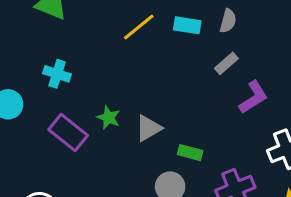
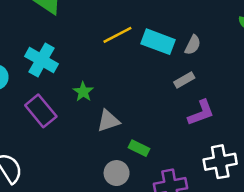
cyan rectangle: (187, 25) -> (158, 42), size x1.4
cyan cross: (57, 74) -> (42, 60), size x1.4
green star: (109, 117) -> (83, 92), moved

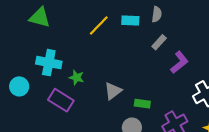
cyan rectangle: (158, 42) -> (130, 20), size x0.7
green star: (83, 92) -> (76, 78), moved

